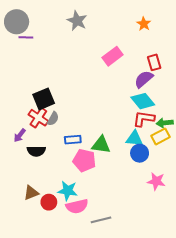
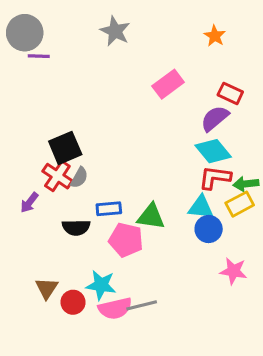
red rectangle: (154, 62) -> (230, 93), turned -49
black semicircle: (36, 151) -> (76, 227), moved
brown triangle: (31, 193) -> (47, 288), turned -35
gray line: (101, 220) -> (142, 305), moved

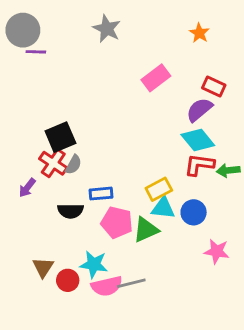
yellow rectangle: (240, 204) -> (159, 189), moved
cyan triangle: (201, 207) -> (163, 208), moved
green triangle: (151, 217) -> (146, 230), moved, turned -32

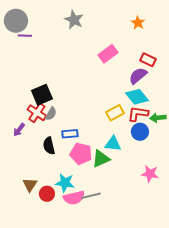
yellow rectangle: (159, 189) -> (115, 113), moved
black semicircle: (71, 211) -> (49, 146), turned 78
blue circle: (194, 212) -> (140, 132), moved

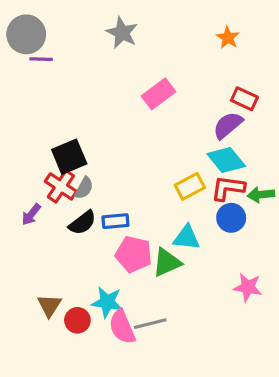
pink rectangle: (108, 54) -> (158, 94), moved
black semicircle: (49, 146) -> (82, 223), moved, turned -114
pink semicircle: (74, 198) -> (122, 327), turned 80

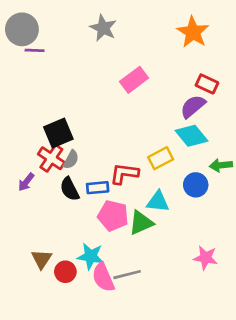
orange star: (228, 38) -> (193, 32), size x1.6
red L-shape: (228, 188) -> (124, 174), moved
black semicircle: (82, 223) -> (70, 189), turned 100
pink star: (248, 287) -> (205, 258), moved

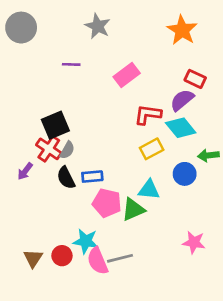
purple line: (35, 50) -> (71, 64), moved
red L-shape: (124, 174) -> (148, 115), moved
brown triangle: (42, 259) -> (33, 258), moved

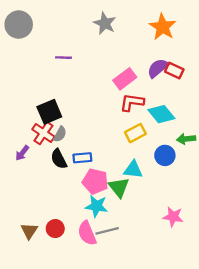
gray star: (98, 26) -> (105, 23), moved
pink rectangle: (127, 75) -> (125, 79), moved
purple semicircle: (182, 100) -> (158, 68), moved
green triangle: (133, 209) -> (119, 187), turned -45
cyan star: (86, 241) -> (96, 206), moved

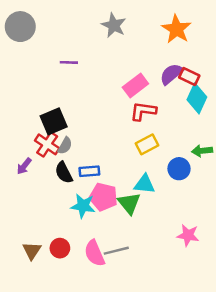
cyan diamond: (161, 114) -> (197, 98), moved, turned 64
cyan star: (96, 206) -> (83, 206), moved

